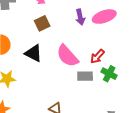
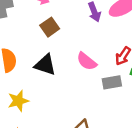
pink semicircle: (67, 56) -> (87, 61), size x0.7

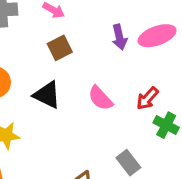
gray rectangle: (112, 82) -> (128, 163), moved, turned 54

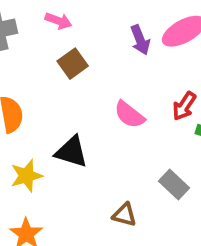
black triangle: (47, 95) -> (71, 152), moved

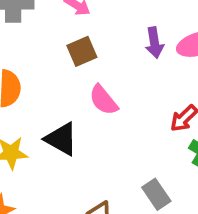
pink semicircle: (129, 115) -> (103, 100), moved

